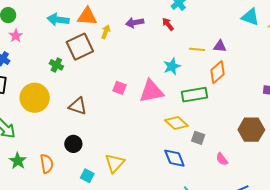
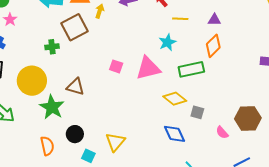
yellow line: (197, 49) -> (180, 19), moved
green cross: (56, 65) -> (52, 47), turned -32
brown hexagon: (251, 130) -> (248, 118), moved
black circle: (73, 144) -> (75, 134), moved
green star: (18, 161) -> (52, 107), moved, size x1.4

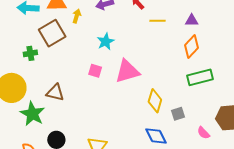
cyan star: (167, 42) -> (106, 42), moved
green rectangle: (191, 69) -> (200, 77), moved
yellow diamond: (175, 99) -> (155, 101), turned 70
gray square: (197, 112) -> (178, 114), turned -32

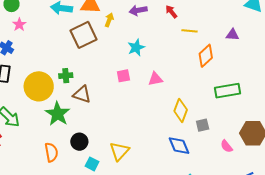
purple triangle: (192, 20) -> (232, 35), moved
orange diamond: (191, 47) -> (206, 56), moved
green cross: (30, 53) -> (66, 76), moved
pink square: (95, 71) -> (123, 76), turned -32
pink triangle: (127, 71) -> (155, 79), size x0.6

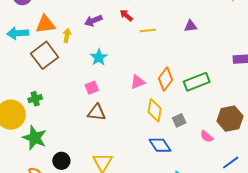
orange diamond: (206, 56) -> (166, 79), moved
pink triangle: (155, 79) -> (138, 82), moved
brown triangle: (82, 94) -> (97, 112), moved

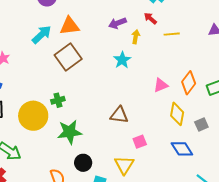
cyan arrow: (18, 33) -> (42, 35), turned 140
yellow arrow: (67, 35) -> (136, 37), moved
pink square: (92, 88) -> (140, 142), moved
green star: (35, 138) -> (70, 132), moved, turned -30

